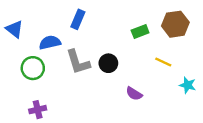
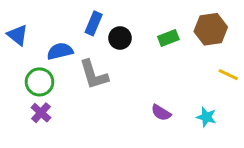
yellow line: (163, 62) -> (228, 75), moved
black circle: (108, 63) -> (120, 38), moved
cyan star: (188, 85) -> (206, 117), moved
purple cross: (38, 110) -> (41, 113), moved, turned -35

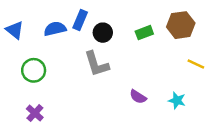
blue semicircle: (60, 51) -> (55, 29), moved
gray L-shape: (94, 75) -> (96, 64), moved
purple cross: (41, 113) -> (35, 113), moved

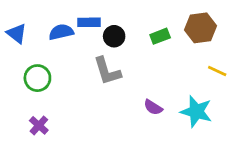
blue rectangle: (80, 20) -> (89, 22), turned 66
cyan star: (177, 100) -> (196, 111), size x1.6

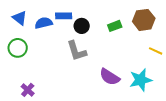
blue triangle: (17, 33) -> (20, 18), moved
green circle: (37, 78) -> (18, 48), moved
purple semicircle: (153, 107) -> (110, 77), size x1.5
cyan star: (196, 111) -> (141, 80), turned -30

